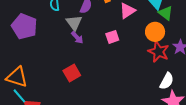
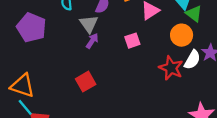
purple arrow: (77, 38) -> (92, 41), turned -104
red star: (158, 52) -> (171, 68), moved
white semicircle: (167, 81) -> (192, 60), moved

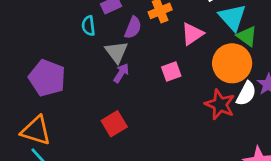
purple pentagon: (31, 28) -> (47, 78), moved
orange circle: (182, 35) -> (232, 63), size x1.4

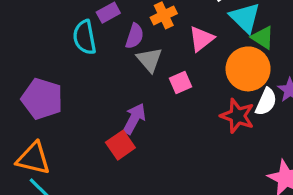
cyan semicircle: (88, 26) -> (85, 37), size x1.5
gray triangle: (116, 52) -> (149, 60), moved
purple arrow: (121, 73) -> (134, 119), moved, size x1.4

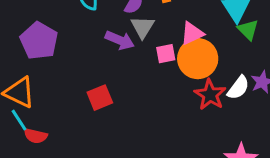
pink triangle: (201, 39) -> (192, 33), moved
orange circle: (248, 69) -> (198, 59), moved
purple arrow: (134, 119) -> (120, 40), moved, turned 72

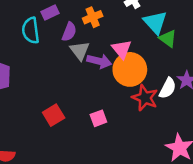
pink triangle: (192, 33) -> (122, 49), turned -35
purple arrow: (120, 40) -> (99, 61), moved
pink square: (166, 54) -> (98, 118), moved

